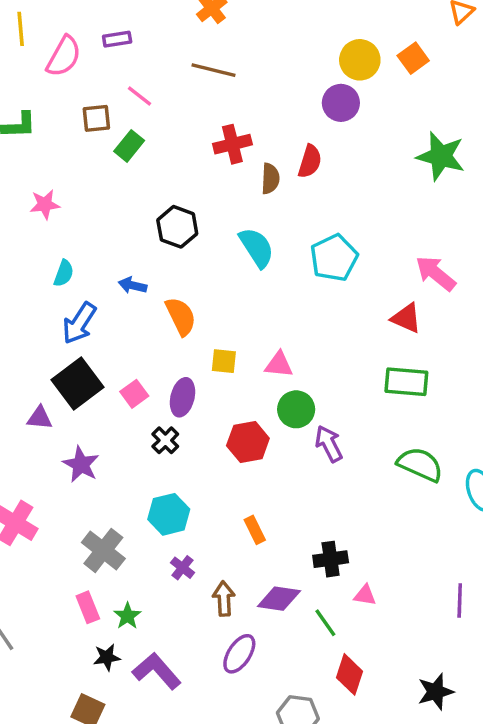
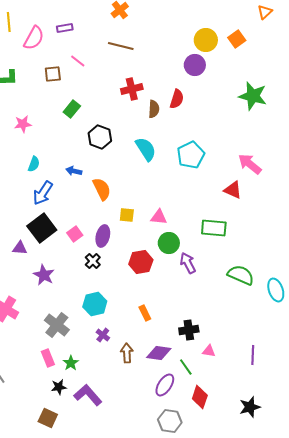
green rectangle: (129, 146) -> (72, 109), moved
green rectangle: (406, 382) -> (214, 228), moved
purple line: (460, 600) -> (253, 355), moved
purple ellipse: (239, 654) -> (165, 385), moved

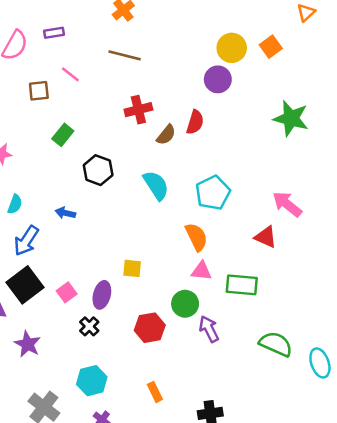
brown semicircle: (154, 109) -> (166, 135), turned 36
orange semicircle: (102, 189) -> (196, 237), moved
pink triangle: (159, 217) -> (201, 271), moved

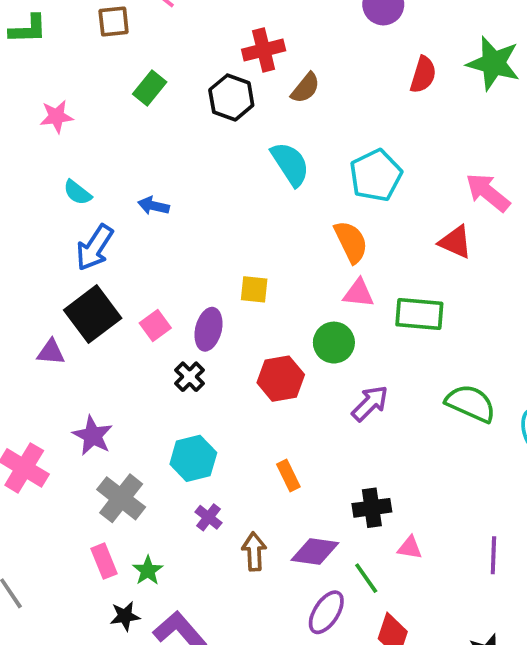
red semicircle: (195, 122) -> (423, 75), moved
black hexagon: (98, 170) -> (231, 97), moved
cyan semicircle: (15, 204) -> (77, 192), turned 108
purple arrow: (209, 329) -> (370, 403), moved, turned 72
purple star: (28, 344) -> (93, 436), moved

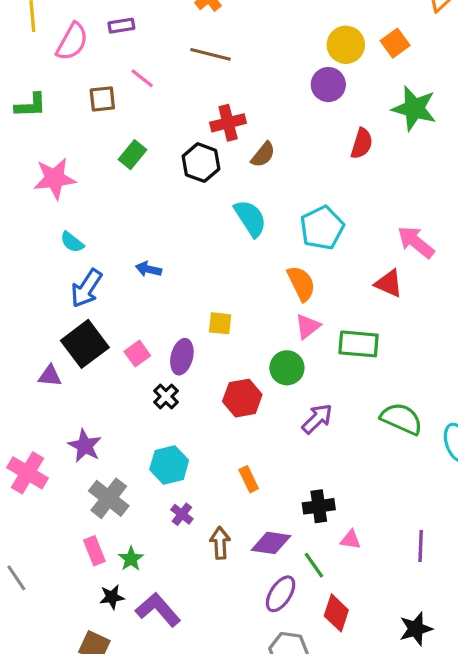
green star: (493, 63) -> (414, 108), moved
pink star: (57, 116) -> (55, 178), size x1.5
blue arrow: (153, 206) -> (148, 269), moved
pink triangle: (359, 293) -> (308, 326), turned -44

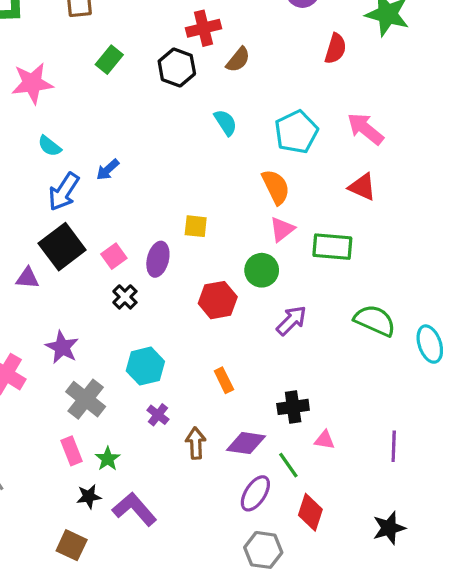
cyan semicircle: (250, 218) -> (226, 122), size x0.7
pink arrow: (416, 242) -> (365, 129), moved
blue arrow: (148, 269) -> (108, 170), moved, turned -55
black cross: (166, 396) -> (125, 297), moved

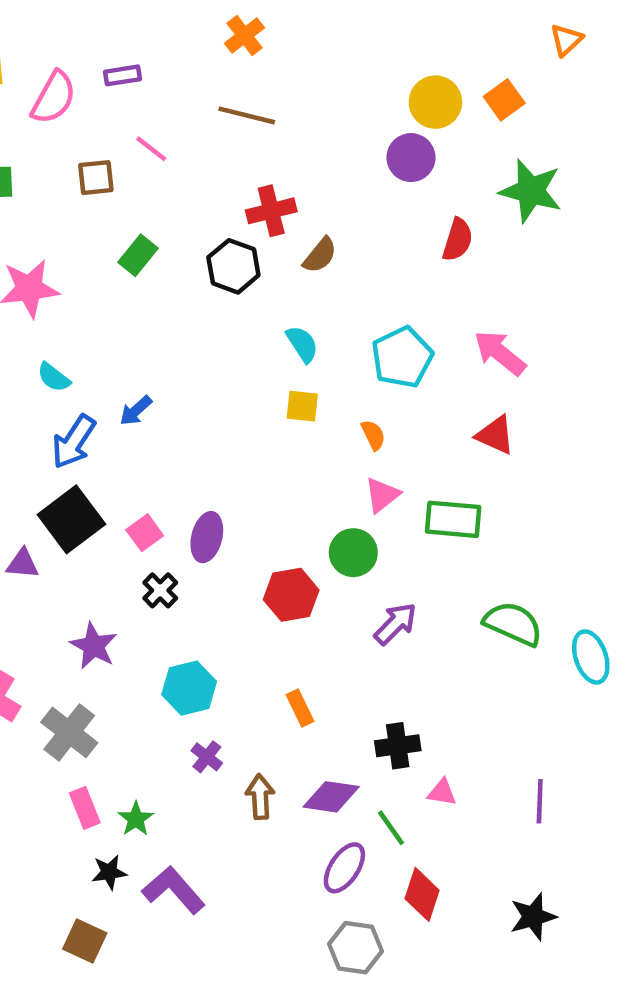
orange semicircle: (276, 187) -> (373, 435), size x0.6
yellow square: (196, 226) -> (302, 406), moved
purple star: (62, 347) -> (94, 646), moved
gray cross: (86, 399) -> (69, 732), moved

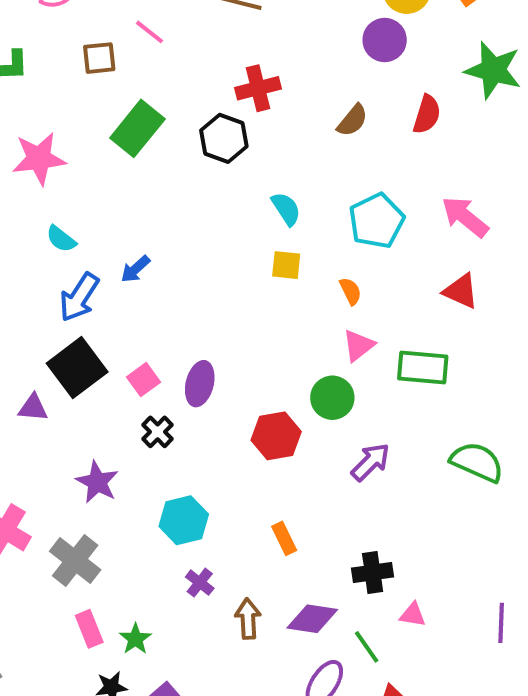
green rectangle: (138, 255) -> (137, 128), size x1.5
brown semicircle: (320, 255) -> (352, 120), moved

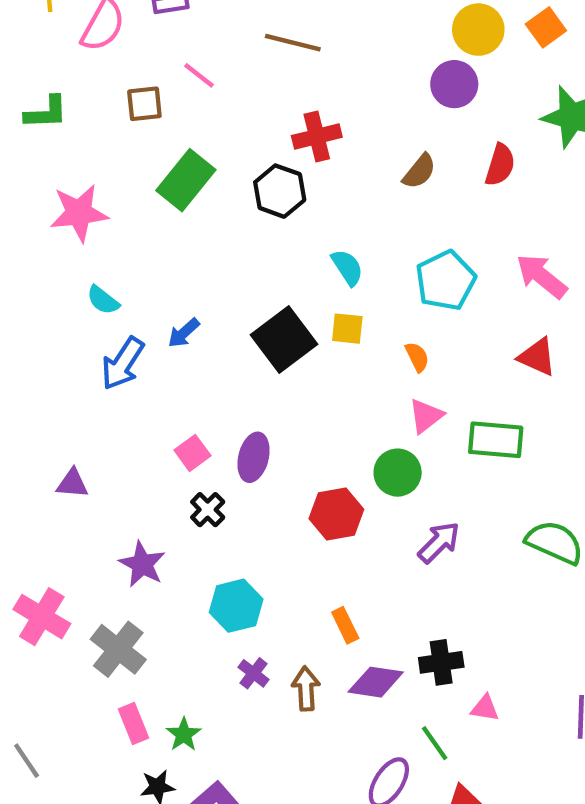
black square: (77, 368) -> (284, 339), moved
brown arrow: (248, 619) -> (306, 689), moved
purple diamond: (312, 619) -> (376, 682), moved

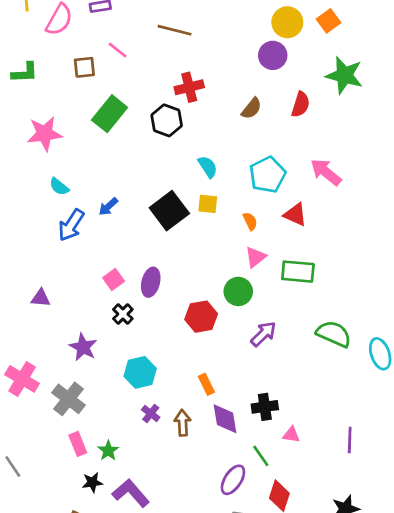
red triangle: (537, 357) -> (295, 215), moved
purple diamond: (376, 682) -> (225, 419), turned 72

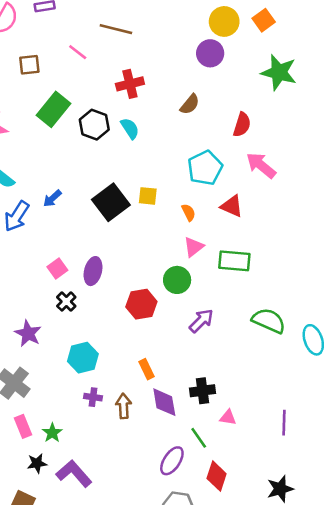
pink line: (118, 50) -> (78, 52), moved
red semicircle: (301, 104) -> (242, 125), moved
black hexagon: (167, 120) -> (94, 125), moved
cyan semicircle: (208, 167) -> (130, 128), moved
purple cross: (151, 413) -> (93, 397), turned -30

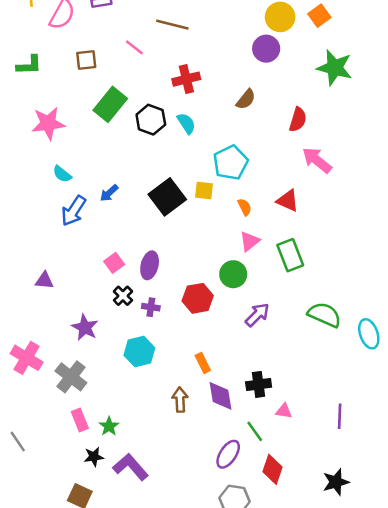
cyan pentagon: (205, 168) -> (231, 163), moved
green rectangle: (234, 261) -> (290, 255), turned 64
purple cross: (93, 397) -> (151, 307), moved

